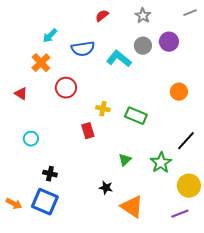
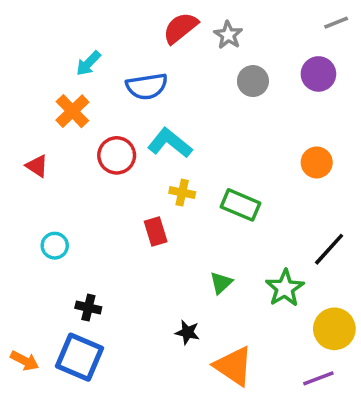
red semicircle: (102, 16) -> (180, 28), size x1.5
gray star: (143, 16) -> (228, 35), moved
purple circle: (169, 42) -> (318, 74), moved
cyan L-shape: (119, 59) -> (170, 143), moved

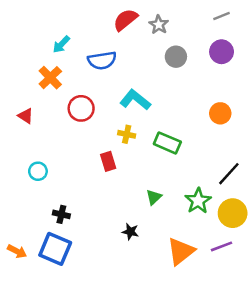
gray line: (336, 23) -> (222, 16), moved
cyan L-shape: (170, 143) -> (135, 100), moved
yellow circle: (334, 329) -> (233, 213), moved
orange triangle: (233, 366) -> (181, 251), moved, turned 48
purple line: (318, 378) -> (222, 246), moved

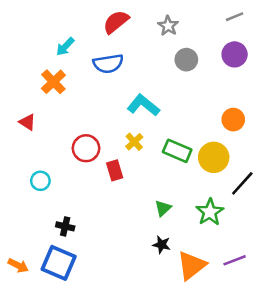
red semicircle: (125, 20) -> (116, 22), moved
red circle: (81, 108) -> (86, 148), moved
yellow cross: (127, 134) -> (134, 142), turned 35
yellow circle: (233, 213) -> (214, 157), moved
black star: (130, 232) -> (162, 245), moved

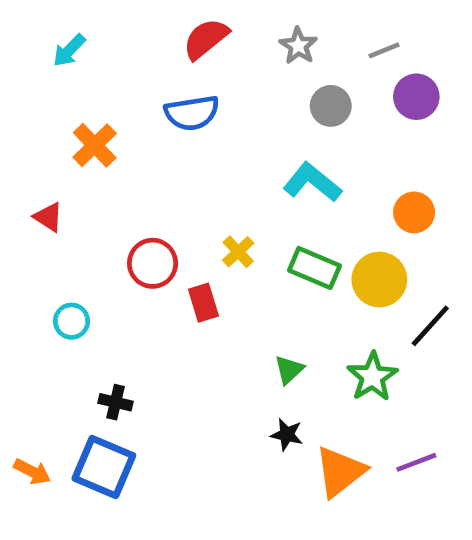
gray line: (235, 17) -> (384, 50), moved
cyan arrow: (65, 47) -> (69, 50), moved
cyan L-shape: (143, 105) -> (312, 182), moved

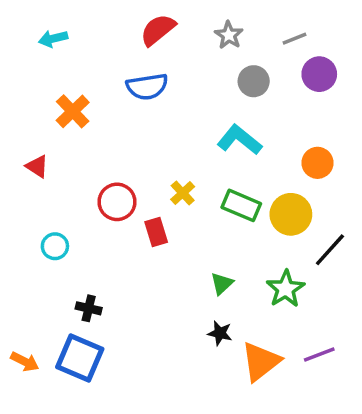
cyan arrow: (69, 50) -> (53, 39), turned 32

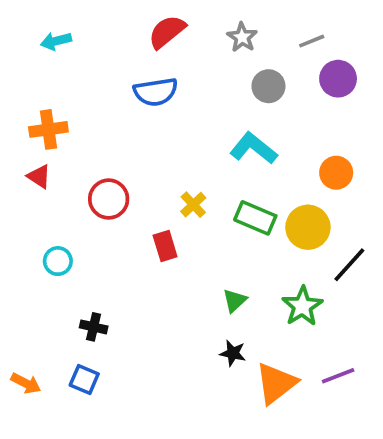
orange cross: (73, 111) -> (48, 129), moved, turned 36
red circle: (117, 202) -> (109, 199), moved
blue square: (80, 358) -> (84, 380), size x0.6

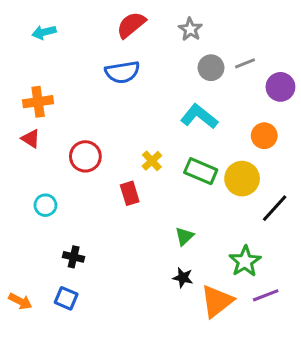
gray line: (312, 41) -> (245, 63), moved
purple circle: (338, 79) -> (280, 87), moved
green star: (302, 306) -> (245, 261), moved

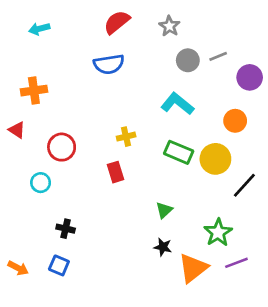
red triangle: (31, 139) -> (17, 130), moved
red circle: (85, 156) -> (62, 147), moved
yellow cross: (152, 161) -> (126, 137), moved, turned 30

